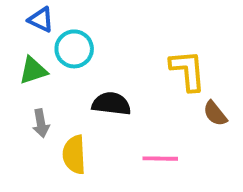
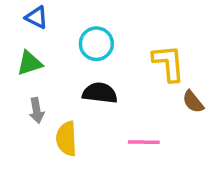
cyan circle: (74, 49) -> (96, 44), moved

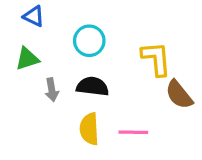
brown semicircle: (193, 102) -> (179, 95), size x1.4
gray arrow: (37, 111) -> (52, 90), moved
yellow semicircle: (66, 139) -> (89, 129), moved

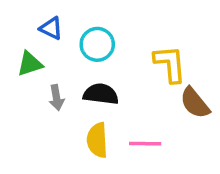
blue triangle: (34, 16) -> (51, 28), moved

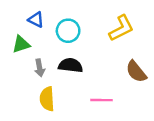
yellow L-shape: (170, 64) -> (121, 28), moved, turned 68
yellow semicircle: (97, 140) -> (47, 99), moved

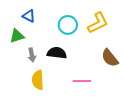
cyan circle: (68, 31) -> (68, 25), moved

